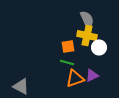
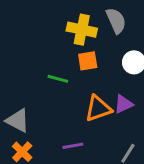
yellow cross: (87, 35) -> (82, 30), moved
green line: (67, 62) -> (58, 79), moved

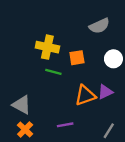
gray semicircle: (116, 21) -> (99, 26), turned 90
yellow cross: (82, 30) -> (47, 47), moved

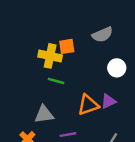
orange square: (77, 58) -> (67, 46), moved
gray triangle: (22, 105) -> (44, 114), moved, turned -36

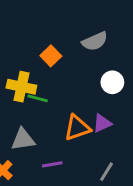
orange square: (67, 46) -> (51, 56), turned -35
yellow cross: (50, 56) -> (21, 87), moved

